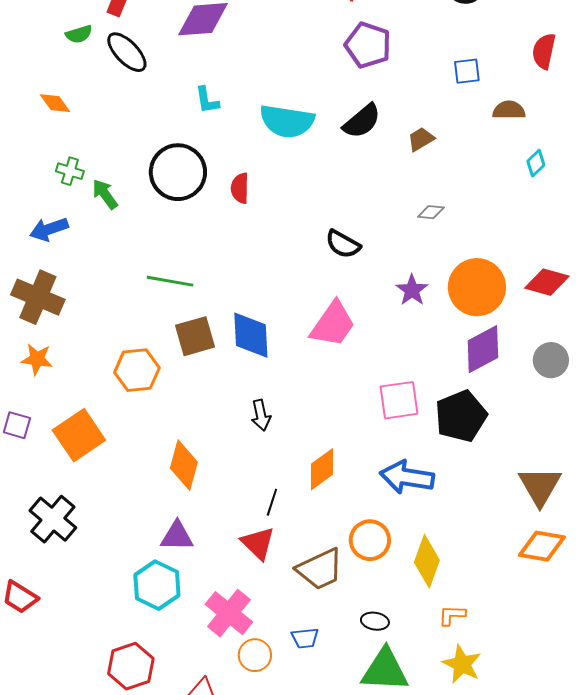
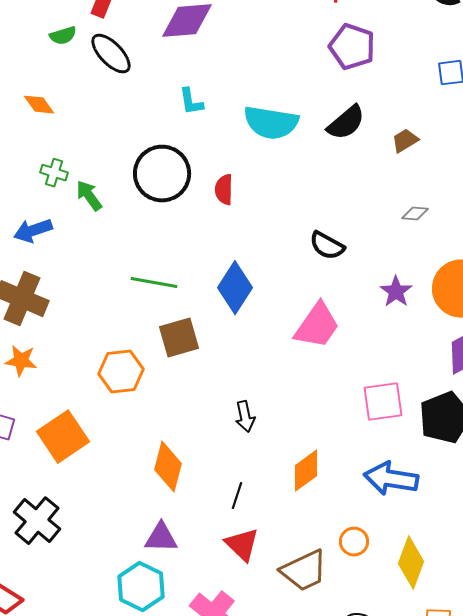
blue diamond: (251, 335) -> (235, 288), moved, turned 36
black line: (272, 502) -> (237, 496), moved
orange circle: (370, 540) -> (354, 542), size x0.7

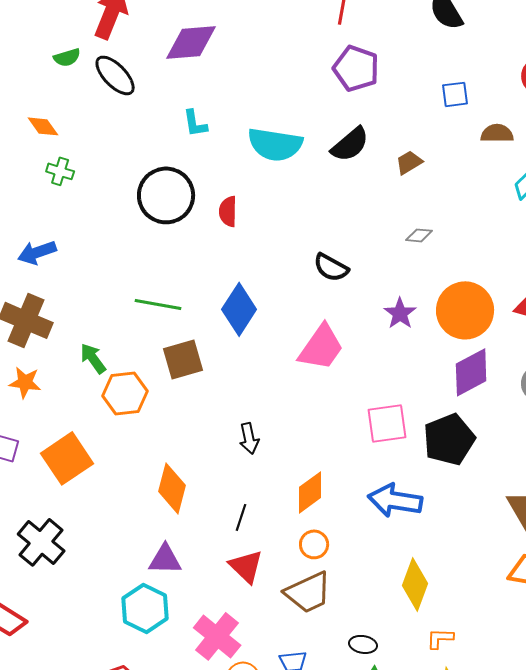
green cross: (54, 173) -> (60, 171), moved
green arrow: (89, 196) -> (93, 358), moved
orange circle: (354, 542) -> (314, 544), moved

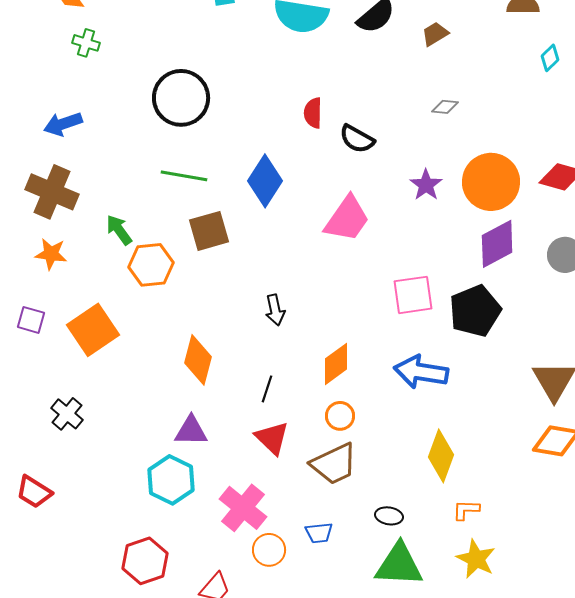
black circle: (166, 195) -> (181, 98), moved
red semicircle: (228, 211) -> (313, 113), moved
black cross: (41, 542) -> (67, 414), size x0.7

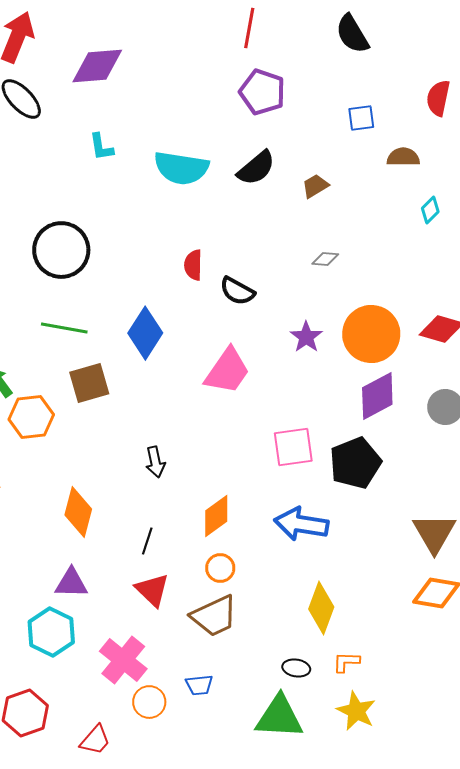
black ellipse: (389, 516) -> (296, 668), moved

